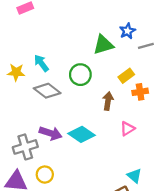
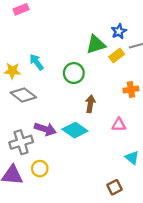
yellow rectangle: (126, 76) -> (117, 55), moved
gray diamond: (47, 91) -> (23, 95), moved
brown arrow: (108, 101) -> (90, 104), moved
pink triangle: (127, 129) -> (119, 125), turned 32
cyan triangle: (134, 176) -> (132, 158), moved

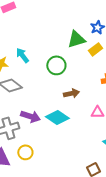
brown arrow: (90, 104) -> (71, 93), turned 70

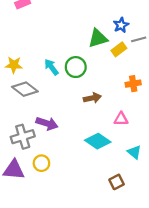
cyan arrow: (22, 55) -> (51, 67), moved
cyan diamond: (57, 117) -> (98, 141), moved

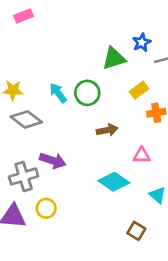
yellow rectangle: (119, 49) -> (139, 90), moved
brown square: (117, 182) -> (136, 231), turned -32

